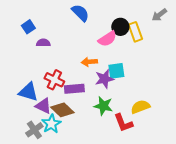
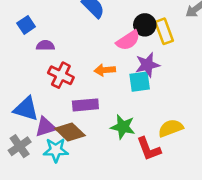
purple star: (104, 79) -> (147, 65), moved
red cross: (54, 80) -> (61, 75), moved
purple triangle: (43, 106) -> (45, 127), turned -42
cyan star: (51, 124) -> (56, 150), turned 30
gray cross: (34, 130) -> (20, 146), moved

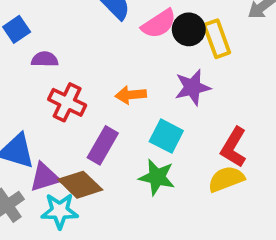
pink semicircle: (128, 40) -> (159, 24), moved
cyan square: (140, 82) -> (166, 136), moved, turned 35
purple rectangle: (85, 105) -> (103, 145), turned -55
red L-shape: (149, 149) -> (234, 147), moved, turned 52

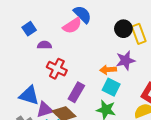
pink semicircle: (159, 24) -> (72, 26), moved
orange arrow: (131, 95) -> (108, 70), moved

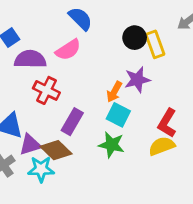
pink semicircle: (72, 26) -> (68, 50), moved
purple semicircle: (45, 45) -> (30, 59), size x1.6
orange arrow: (108, 70) -> (114, 92), turned -56

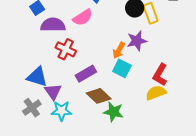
purple rectangle: (72, 122) -> (86, 74), turned 30
purple triangle: (30, 145) -> (53, 92), turned -48
green star: (112, 145) -> (113, 112), moved
brown diamond: (56, 150) -> (99, 96), moved

